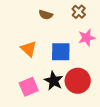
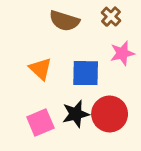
brown semicircle: (46, 15) -> (64, 21), size x1.5
black star: (54, 81) -> (76, 114), turned 30

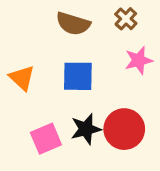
orange triangle: (40, 69) -> (22, 78), moved
blue square: (86, 73) -> (78, 76), moved

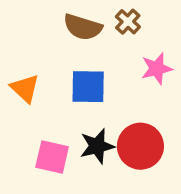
brown cross: (126, 19) -> (128, 22), moved
pink square: (46, 139) -> (52, 157), turned 36

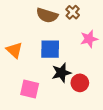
black star: (97, 146) -> (61, 73), moved
red circle: (140, 146) -> (80, 83), size x0.7

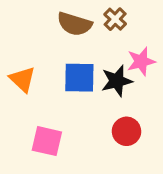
black star: (61, 73) -> (117, 81), moved

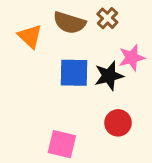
orange triangle: (22, 79) -> (30, 36), moved
pink square: (47, 141) -> (62, 144), moved

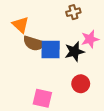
brown cross: (107, 18) -> (73, 12), turned 32
brown semicircle: (69, 23) -> (34, 43), moved

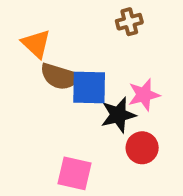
pink star: (90, 39) -> (144, 95), moved
black star: (74, 52) -> (118, 115), moved

